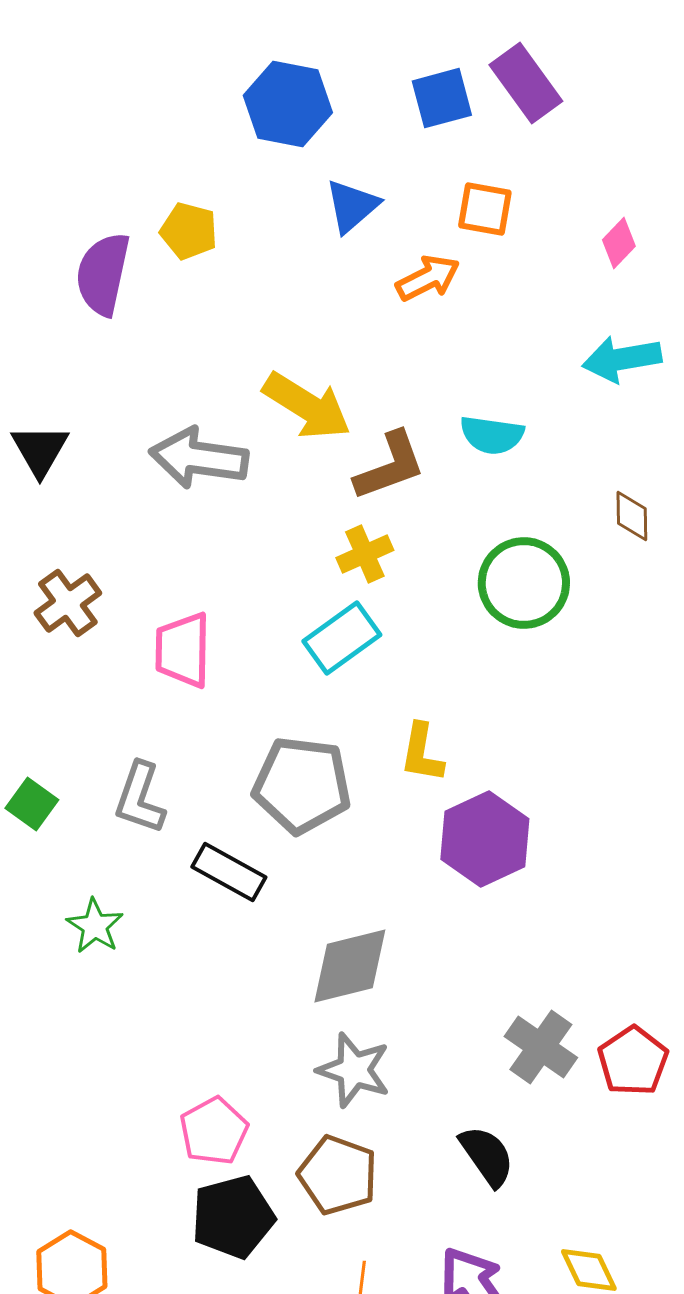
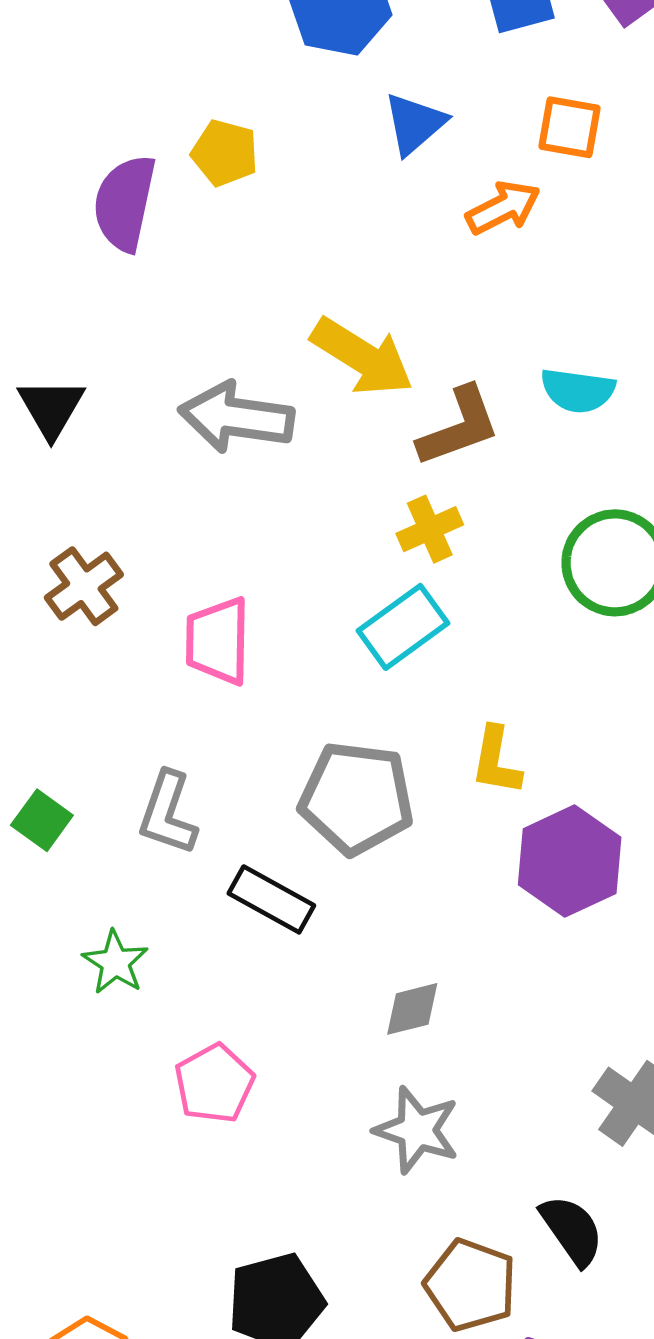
gray diamond: (350, 966) -> (412, 1009), size x0.6
pink pentagon: (214, 1131) -> (214, 1084), moved
brown pentagon: (338, 1175) -> (471, 1285), moved

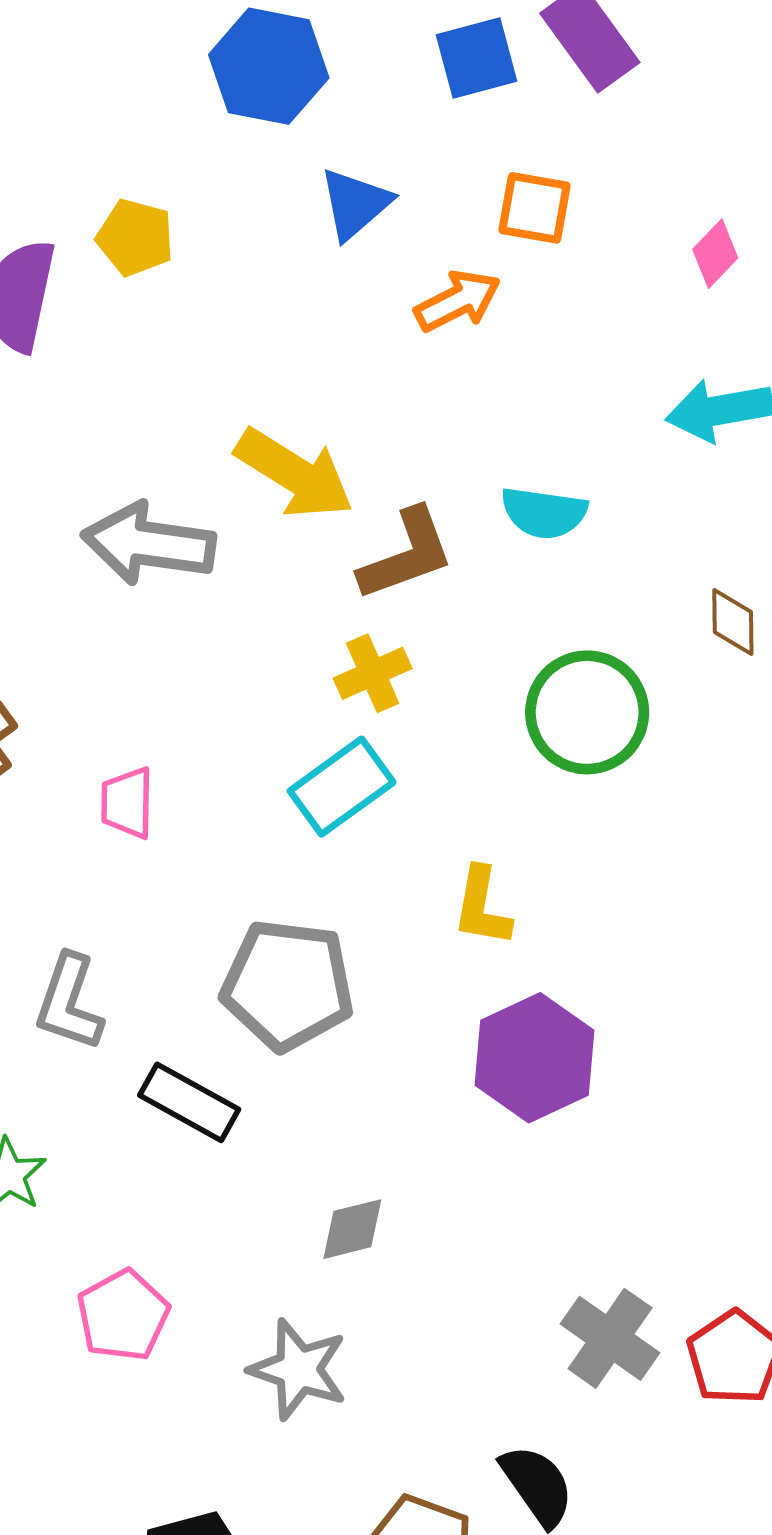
pink trapezoid: (218, 641) -> (127, 803), size x0.7
yellow L-shape: (496, 761) -> (482, 907), moved
gray star: (417, 1130) -> (298, 1369), moved

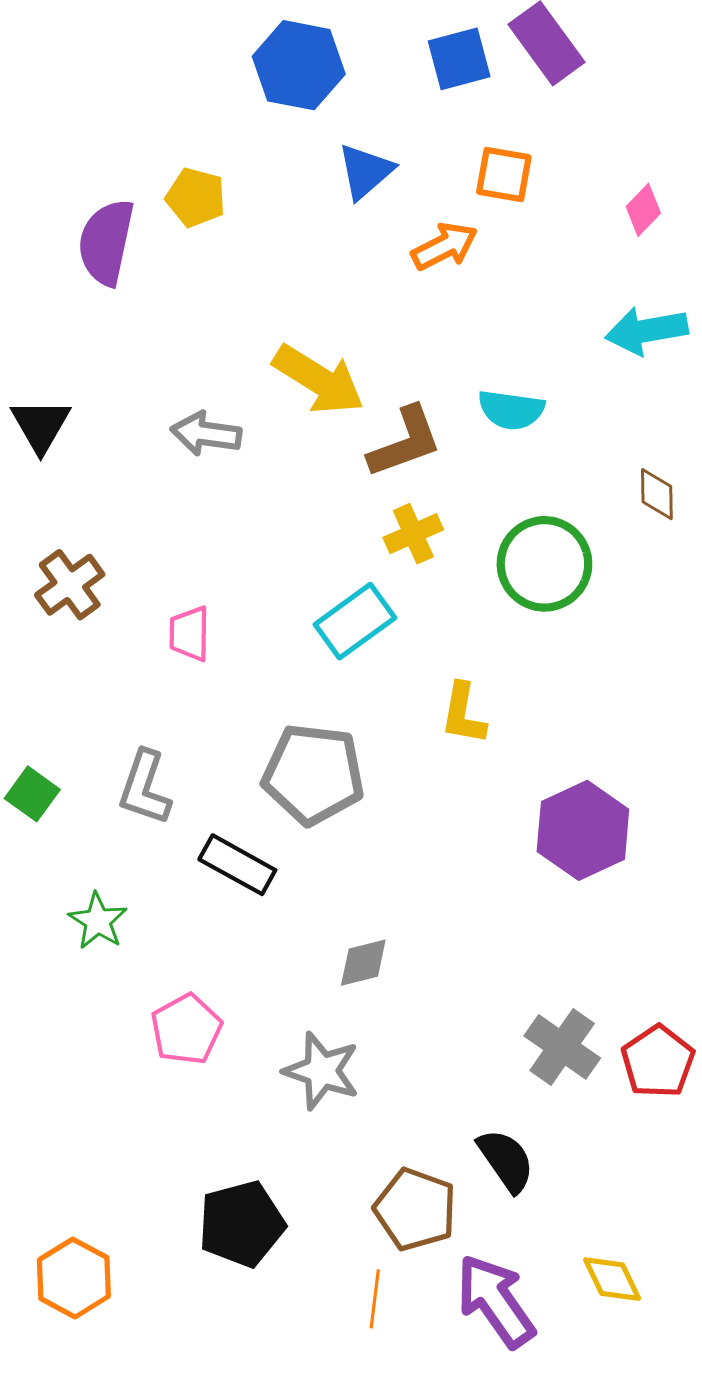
gray arrow: (149, 544) -> (206, 434), size x0.7
yellow cross: (373, 673) -> (413, 534), moved
purple hexagon: (535, 1058) -> (583, 830), moved

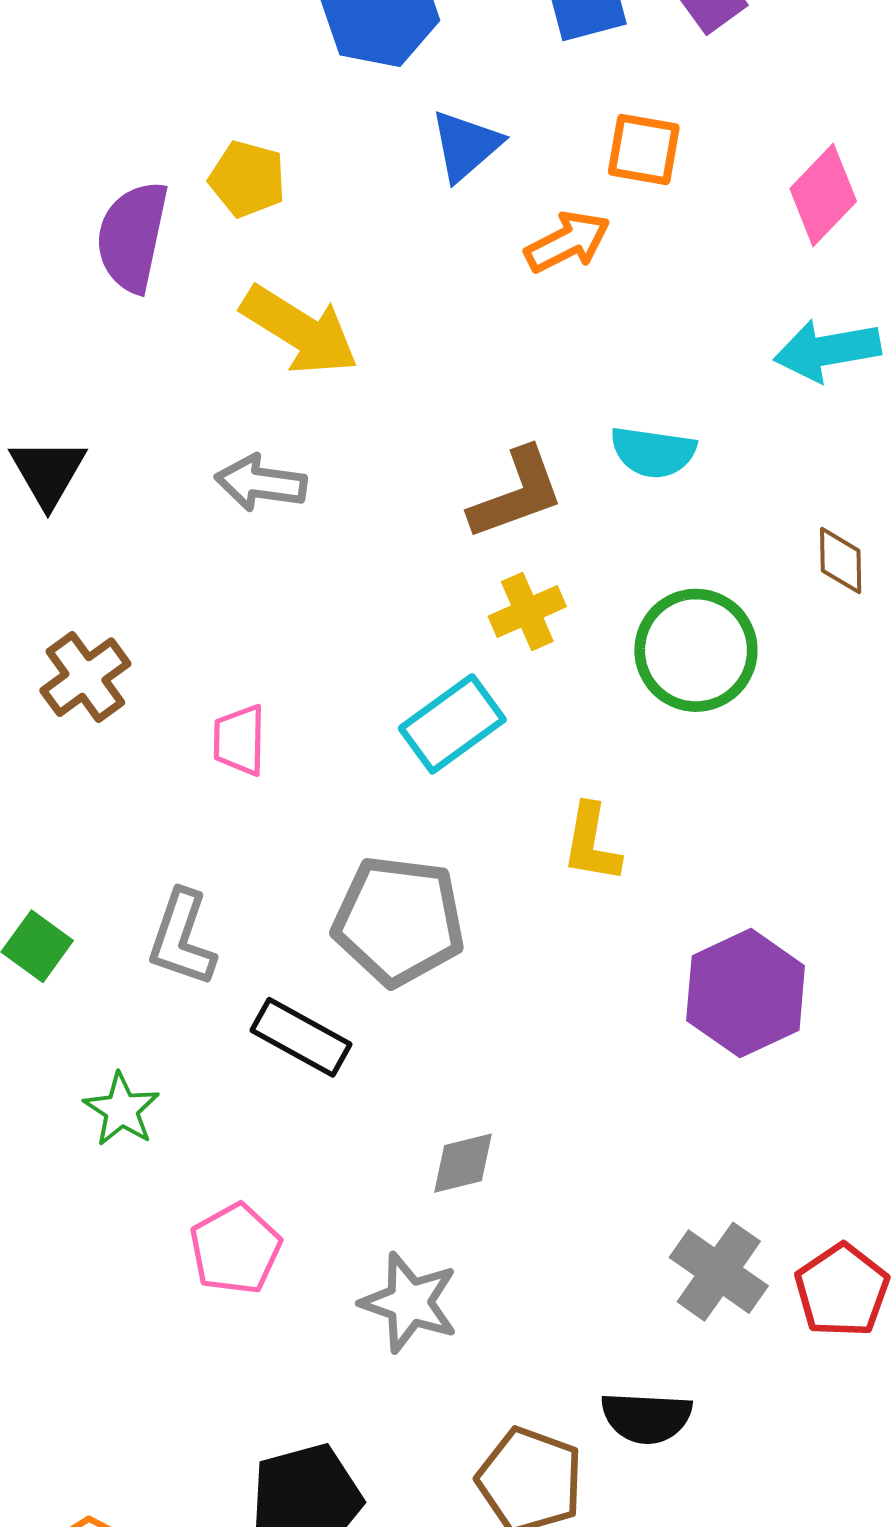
pink diamond: (643, 210) -> (823, 195), size x1.5
yellow arrow: (319, 380) -> (300, 330), moved
black semicircle: (506, 1160) -> (646, 1418), turned 128

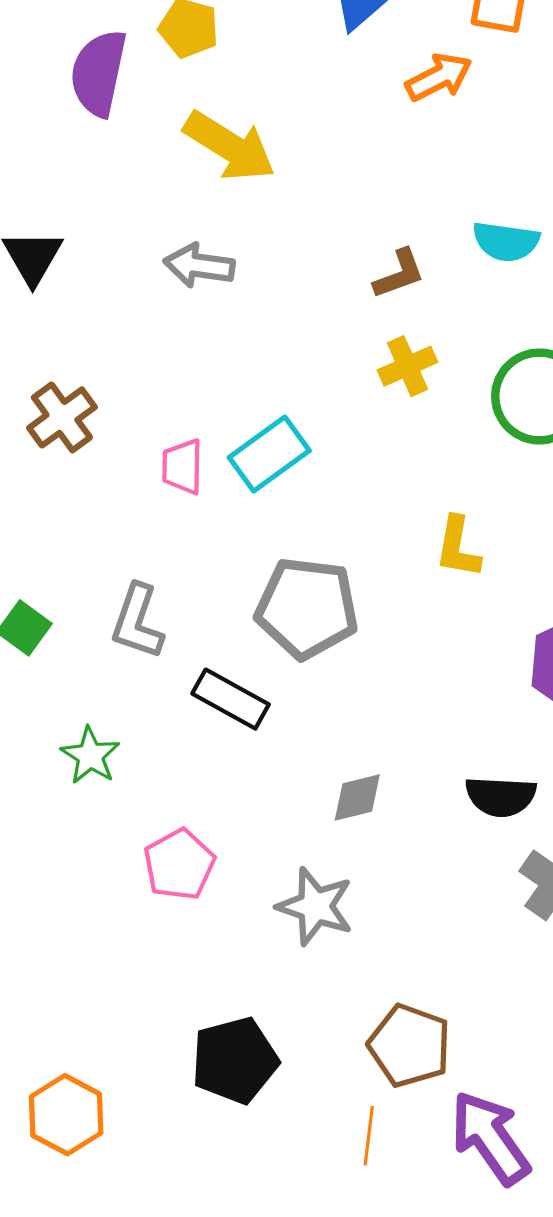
brown L-shape: (517, 494) -> (399, 274), size x0.7
cyan rectangle: (452, 724) -> (269, 454), moved
black semicircle: (646, 1418) -> (501, 796), moved

